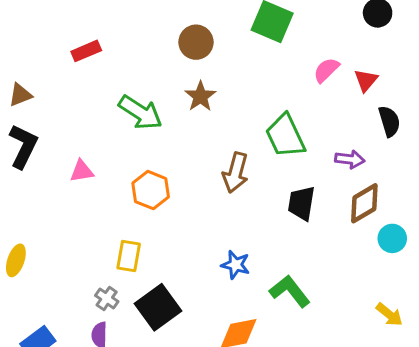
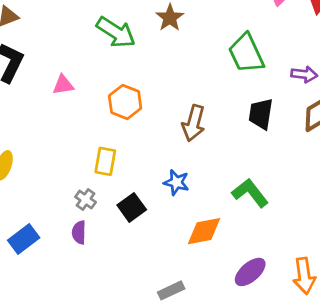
brown arrow: (236, 173) -> (194, 123), moved
blue star: (236, 265) -> (176, 182), moved
black square: (158, 307) -> (132, 207), size x0.7

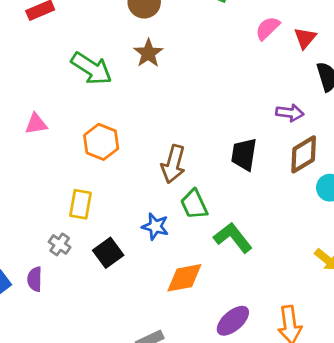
green trapezoid: (246, 53) -> (194, 204), moved, size x0.7
purple semicircle: (79, 232) -> (35, 279), moved

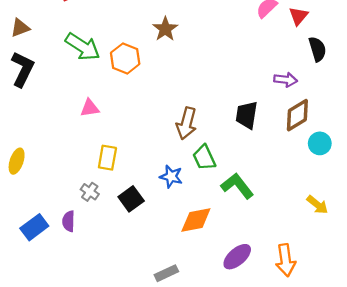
green arrow: (91, 68) -> (83, 47), moved
pink triangle: (36, 124) -> (90, 108), moved
orange hexagon: (101, 142) -> (125, 58), moved

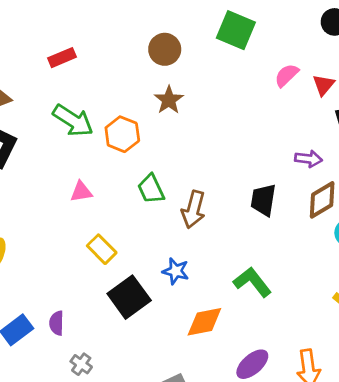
yellow rectangle: (107, 158) -> (102, 249), turned -55
green trapezoid: (204, 158) -> (151, 189), moved
gray cross: (90, 192) -> (81, 364), moved
black square: (131, 199) -> (129, 297), size x1.4

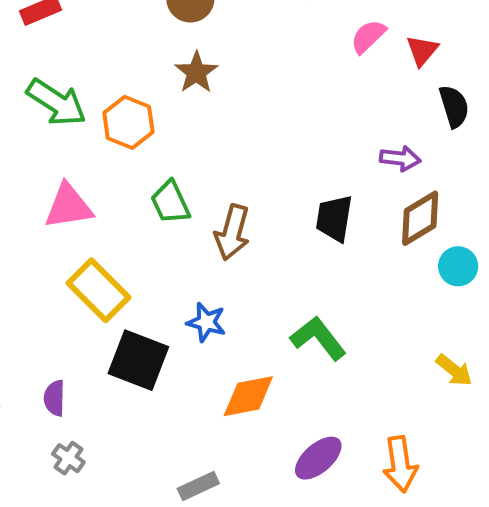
pink triangle: (81, 192) -> (68, 206), size x1.5
yellow rectangle: (102, 249) -> (98, 290), size x1.4
black square: (129, 297) -> (138, 360), turned -33
purple semicircle: (57, 323) -> (55, 398), moved

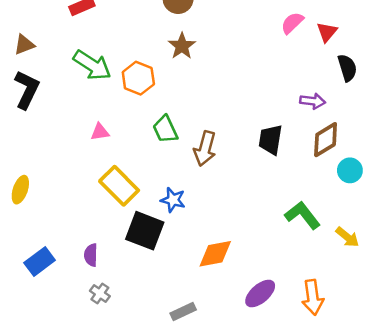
pink triangle: (68, 206) -> (100, 132), size x0.6
blue star: (206, 322) -> (173, 200), moved
green L-shape: (318, 338) -> (302, 215), moved

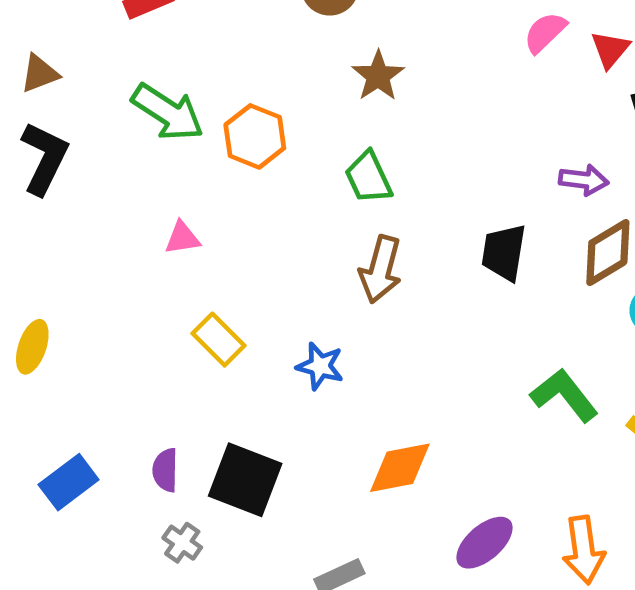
brown star: (182, 46) -> (378, 76), moved
green trapezoid: (165, 129) -> (368, 178), moved
yellow rectangle: (119, 186) -> (219, 340), size x0.7
black square: (145, 231) -> (245, 480), moved

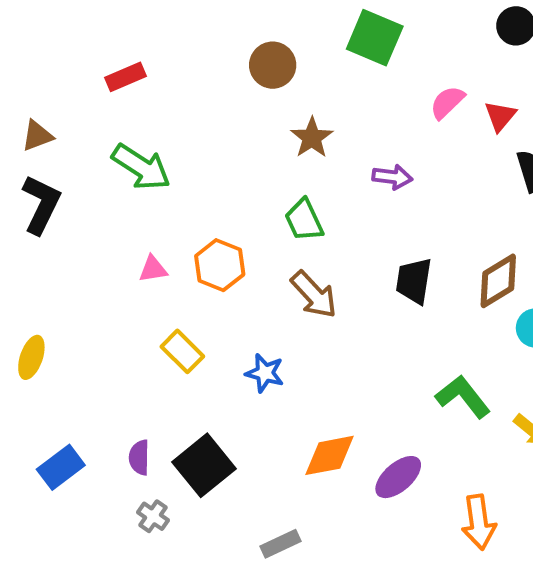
orange hexagon: (255, 136) -> (220, 265), moved
purple arrow: (584, 180) -> (392, 177), moved
brown arrow: (381, 269) -> (314, 295), turned -58
black square: (245, 480) -> (204, 465), turned 30
purple ellipse: (484, 543) -> (398, 477), moved

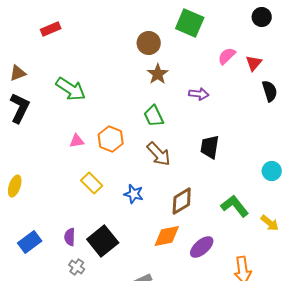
brown circle: (273, 65) -> (149, 43), moved
red rectangle: (126, 77) -> (51, 29), moved
brown diamond: (498, 281) -> (182, 201), moved

